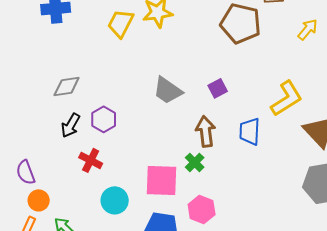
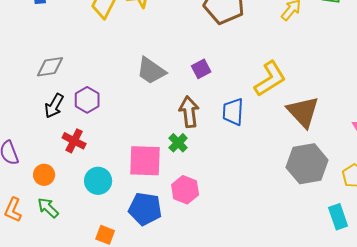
orange circle: (39, 200) -> (44, 175), moved

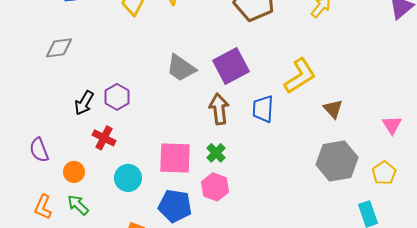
gray diamond: (50, 67) -> (59, 48), moved
purple square: (201, 69) -> (231, 66), size x1.8
brown triangle: (303, 112) -> (333, 109), size x0.6
green cross: (178, 143) -> (216, 153), moved

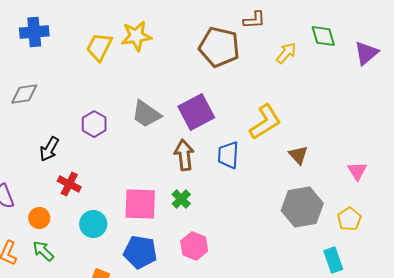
purple hexagon: (117, 97) -> (94, 124), moved
pink hexagon: (215, 187) -> (194, 246), moved

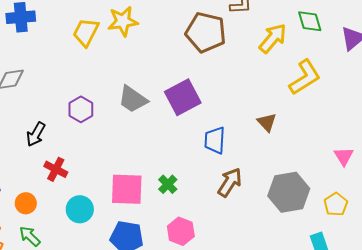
yellow arrow: (286, 53) -> (273, 38), size x1.4
yellow L-shape: (265, 122) -> (305, 77), moved
brown arrow: (184, 155) -> (230, 182), moved, turned 40
brown triangle: (298, 155) -> (267, 122), moved

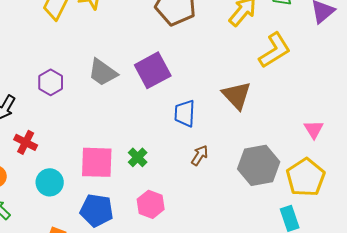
brown triangle: (267, 122) -> (237, 95), size x1.5
brown arrow: (230, 182) -> (200, 155), size x0.7
yellow pentagon: (336, 204) -> (306, 177), size x1.6

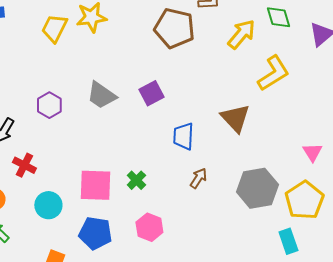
purple square: (153, 70) -> (151, 93), size x0.7

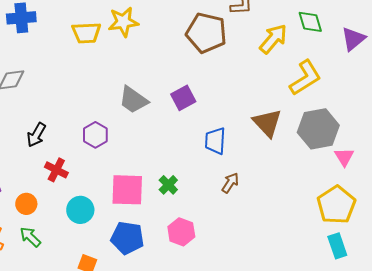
yellow trapezoid: (54, 28) -> (86, 33), turned -120
purple hexagon: (49, 105) -> (95, 135), moved
gray hexagon: (257, 188) -> (318, 129), moved
cyan rectangle: (288, 241) -> (337, 246), moved

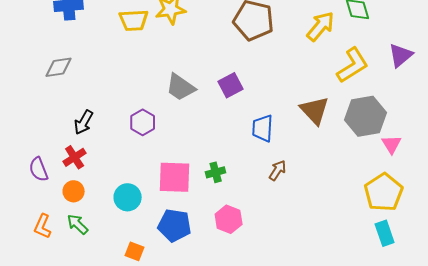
purple triangle: (353, 39) -> (401, 55), moved
red cross: (56, 170) -> (75, 157), moved, turned 30
green cross: (168, 185) -> (216, 172), turned 30

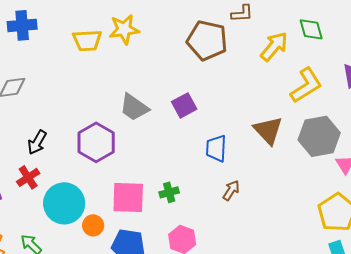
purple hexagon: (143, 122) -> (96, 142), size x1.5
orange circle: (74, 191) -> (93, 225), moved
cyan circle: (128, 197) -> (64, 203), moved, size x1.5

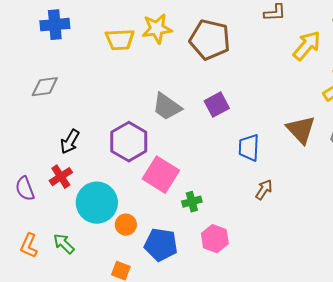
brown pentagon: (207, 40) -> (210, 40), moved
green cross: (169, 192) -> (192, 202), moved
pink square: (128, 197) -> (161, 175), moved, turned 30

